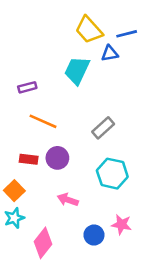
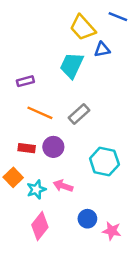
blue line: (127, 34) -> (118, 17), moved, turned 36
gray rectangle: (103, 128) -> (79, 114), moved
cyan star: (14, 218) -> (36, 190), moved
pink star: (121, 225) -> (112, 231), moved

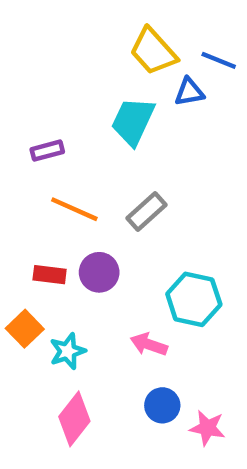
blue line: (118, 17) -> (219, 60), moved
pink arrow: (63, 186) -> (149, 344), moved

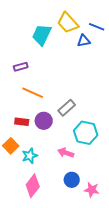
cyan trapezoid: (133, 121) -> (42, 35), moved
gray rectangle: (146, 211) -> (67, 108), moved

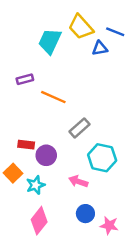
orange line: (33, 93) -> (53, 97), moved
purple circle: (44, 121) -> (46, 155), moved

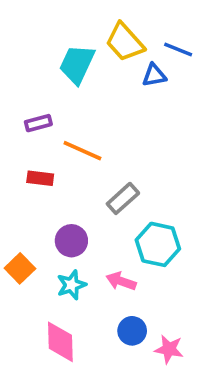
red rectangle: (26, 145) -> (40, 178), moved
cyan star: (36, 185) -> (71, 285), moved
pink diamond: (39, 221) -> (60, 342), turned -40

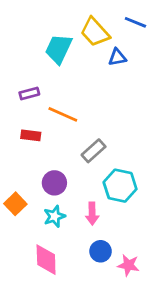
blue line: (178, 49) -> (135, 22), moved
pink arrow: (121, 281) -> (92, 214), turned -110

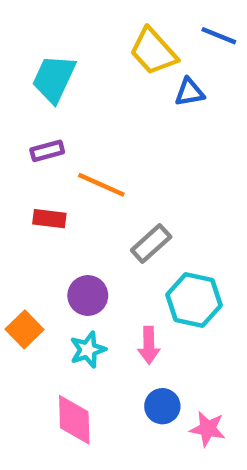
cyan trapezoid: (59, 49) -> (54, 79), moved

